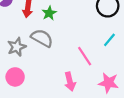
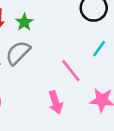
gray semicircle: (42, 38) -> (18, 53), turned -70

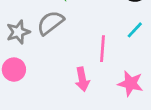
pink line: (71, 71) -> (103, 49), turned 35

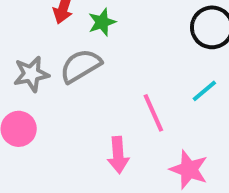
pink line: (103, 49) -> (153, 113), turned -35

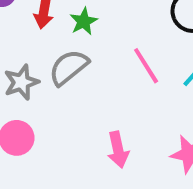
pink line: (153, 113) -> (146, 66), moved

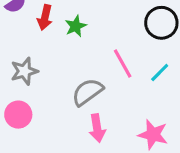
gray semicircle: (69, 67) -> (87, 92), moved

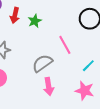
cyan line: (160, 73) -> (88, 66), moved

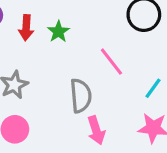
gray semicircle: (42, 63) -> (81, 96), turned 130

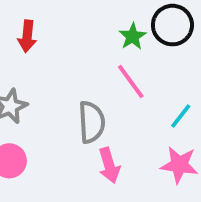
green star: (58, 32) -> (133, 36), moved

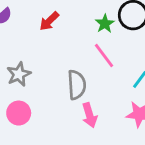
red arrow: (27, 36) -> (49, 21), moved, turned 40

